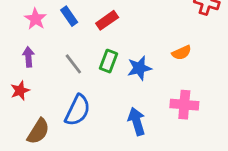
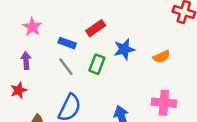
blue rectangle: (69, 16) -> (67, 43), moved, turned -35
blue star: (139, 68) -> (124, 49), moved

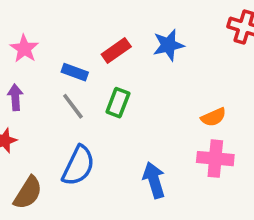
blue star: (124, 49) -> (168, 45), moved
orange semicircle: (161, 57) -> (213, 117), moved

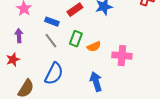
orange semicircle: (213, 117) -> (94, 47), moved
pink cross: (215, 159) -> (122, 56), moved

